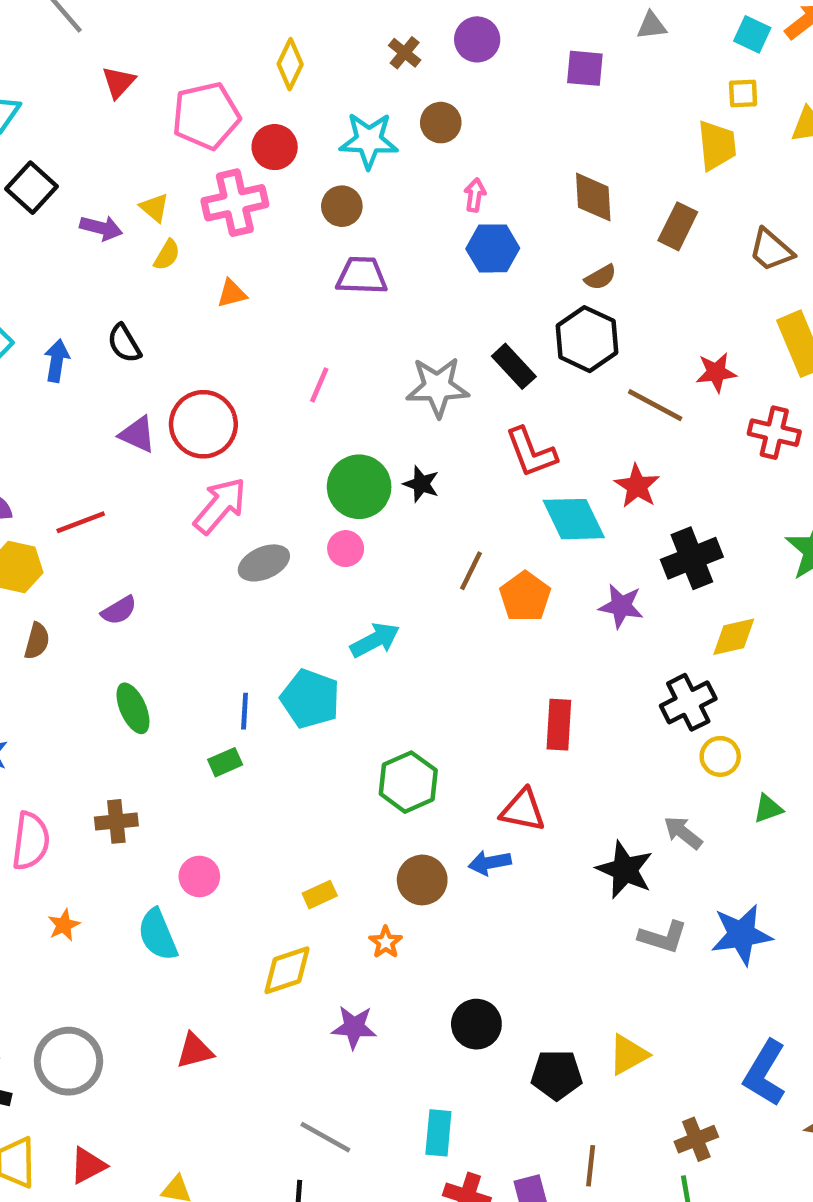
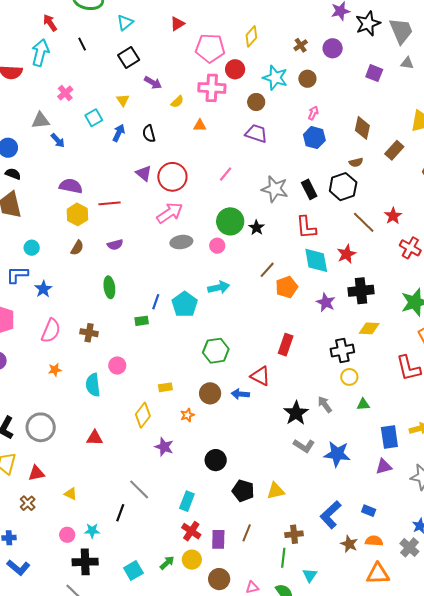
yellow triangle: (154, 208) -> (123, 100), moved
red star: (716, 372) -> (393, 216), turned 30
yellow diamond: (287, 970) -> (143, 415), turned -50

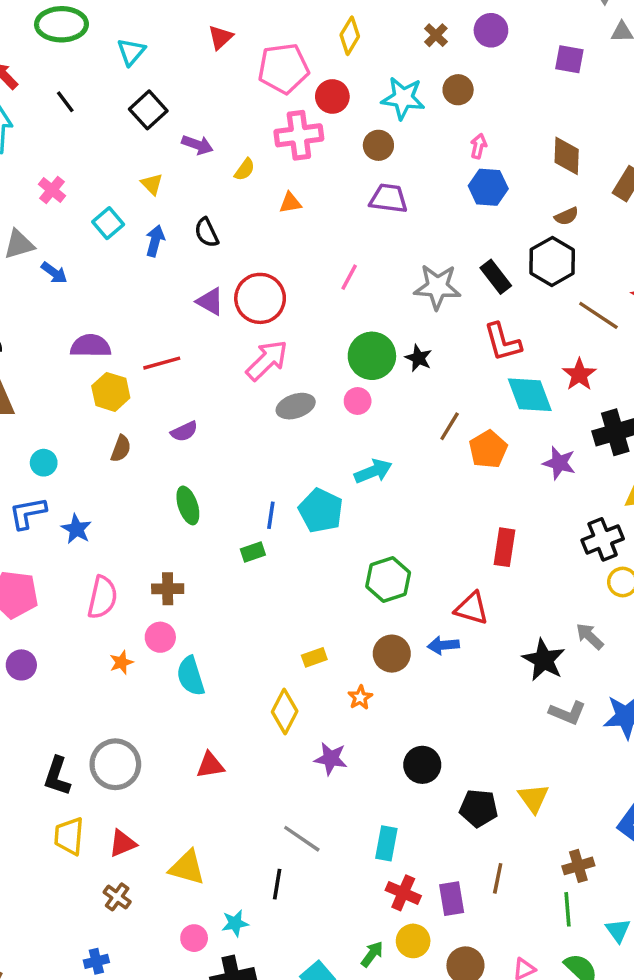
pink circle: (117, 366) -> (160, 637), moved
yellow triangle: (276, 491) -> (533, 798), turned -42
yellow triangle: (71, 494) -> (187, 868), size x1.6

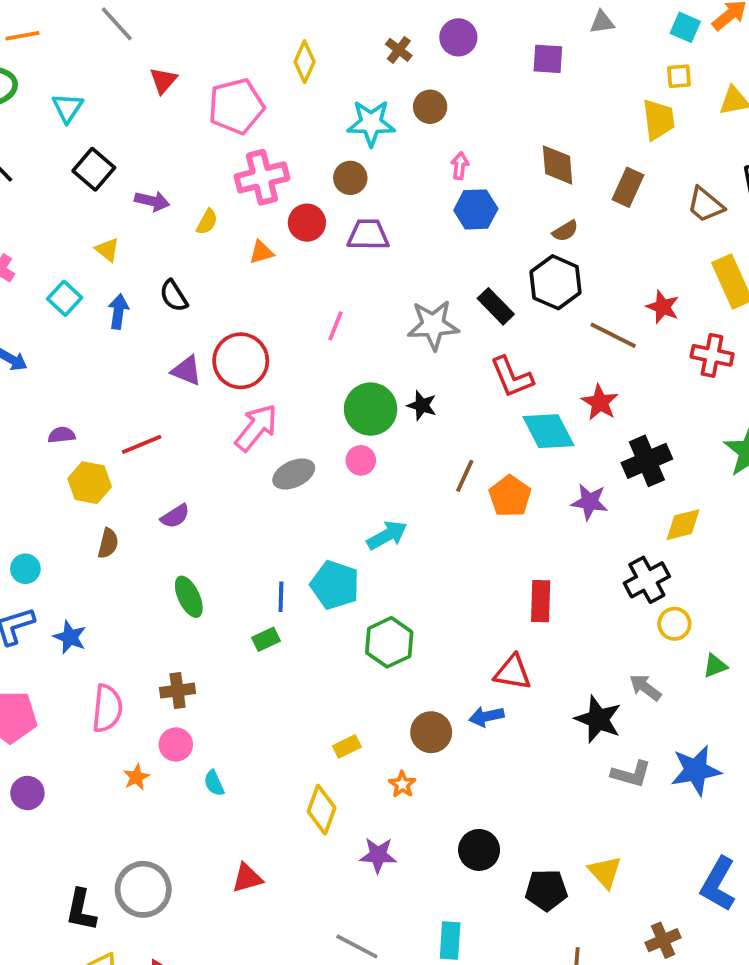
red circle: (332, 96) -> (307, 223), moved
purple semicircle: (91, 346) -> (62, 435), size x0.6
green hexagon: (388, 580) -> (389, 642), moved
cyan semicircle: (191, 676) -> (214, 783), size x0.6

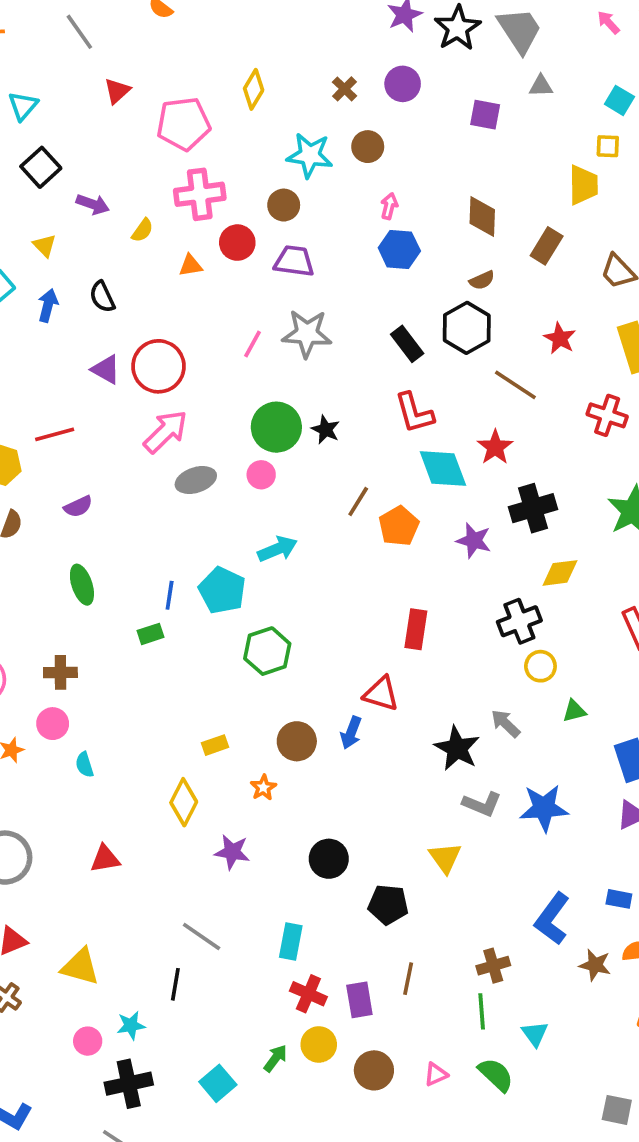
red star: (663, 307) -> (560, 338), moved
gray star: (433, 325) -> (307, 334), moved
blue arrow: (486, 716) -> (351, 733), turned -64
yellow triangle: (605, 872) -> (445, 858), moved

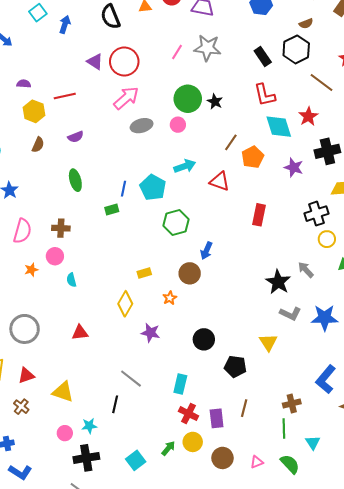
black semicircle: (102, 297) -> (110, 17), moved, size x1.4
red triangle: (381, 694) -> (220, 181), moved
blue arrow: (351, 733) -> (206, 251), moved

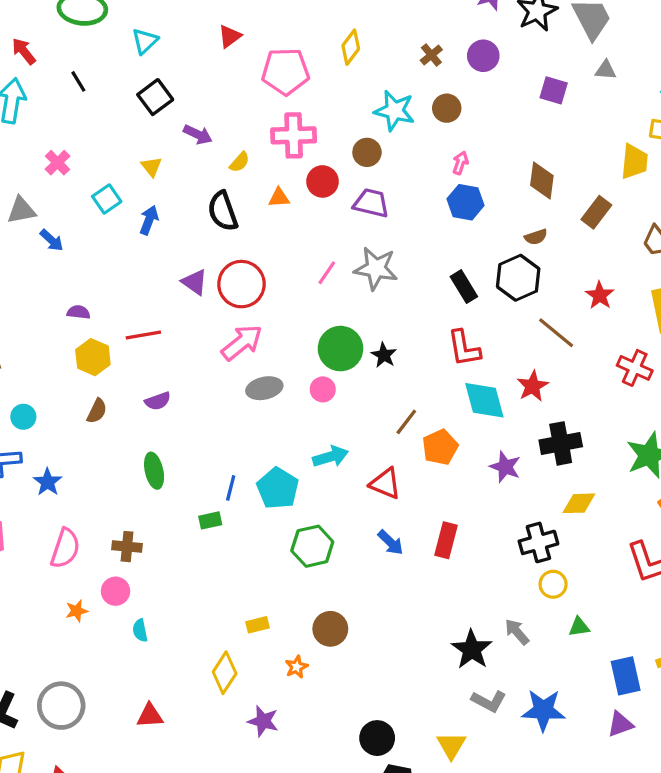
blue arrow: (206, 251) -> (391, 542), moved, turned -72
black circle: (204, 339) -> (377, 738), moved

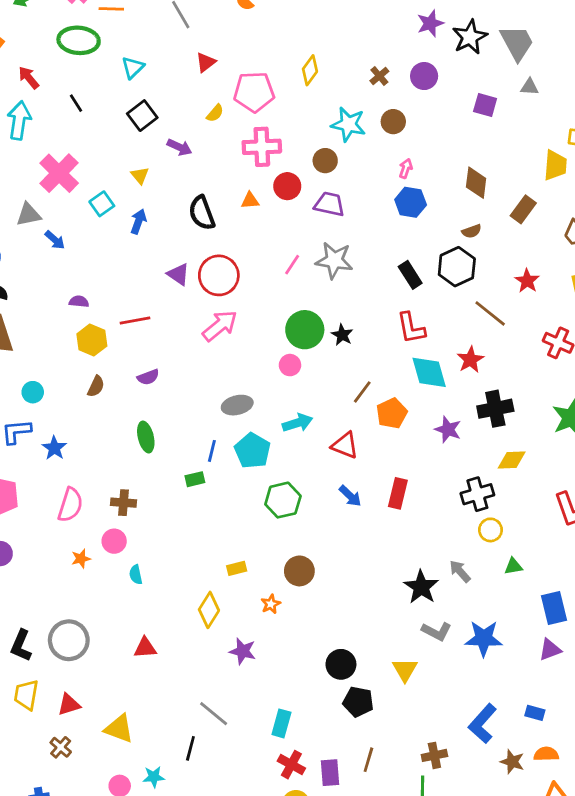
yellow semicircle: (240, 162) -> (215, 113), moved
pink cross: (58, 163) -> (59, 173), size x1.8
gray ellipse: (264, 388) -> (237, 405), moved

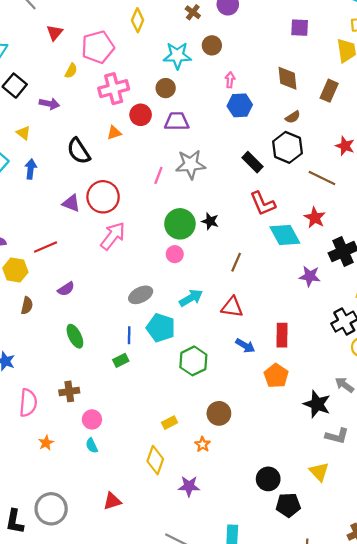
purple square: (485, 105) -> (300, 28), moved
orange pentagon: (392, 413) -> (276, 376), moved
pink circle: (114, 541) -> (92, 419), moved

